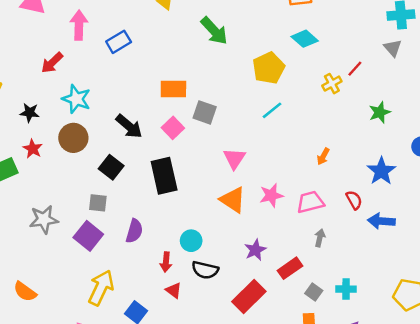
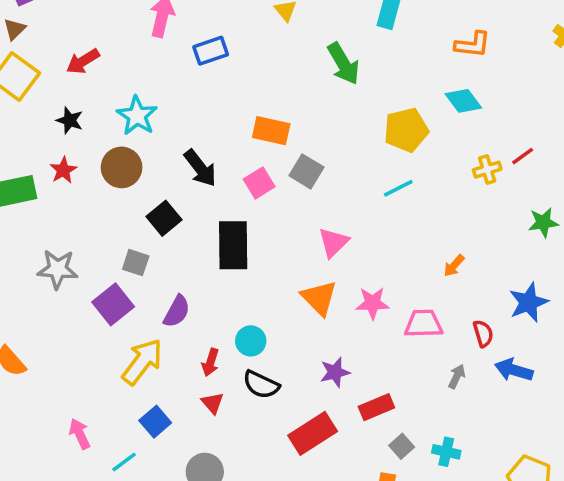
red arrow: (52, 63) -> (83, 61), moved
gray arrow: (320, 238) -> (457, 376), moved
yellow arrow: (101, 288) -> (142, 362), moved

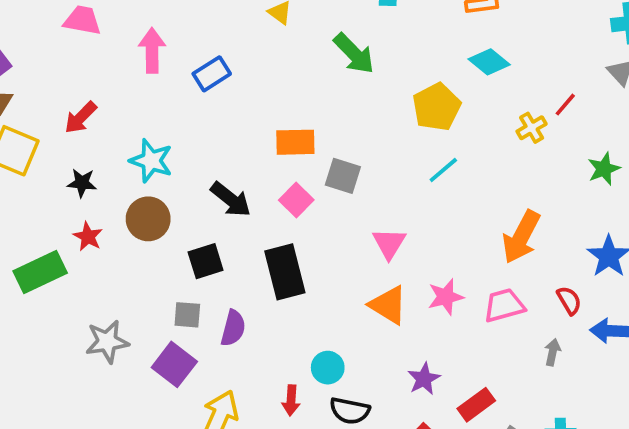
black square: (164, 218) -> (206, 261), turned 36
orange arrow: (454, 266) -> (521, 237), size x2.0
purple semicircle: (177, 311) -> (233, 328), moved

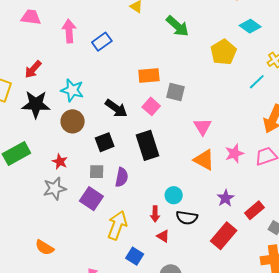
cyan line: (443, 170) -> (257, 82), moved
black star: (82, 183) -> (36, 104), size x1.8
red star: (88, 237) -> (60, 162), moved

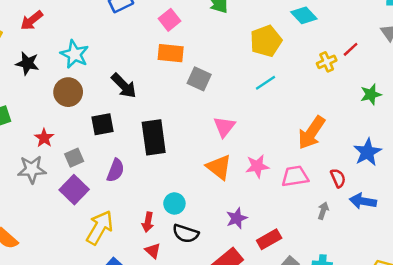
cyan line: (257, 82) -> (265, 83), moved
black star: (36, 104) -> (27, 63), size x0.7
pink square: (151, 106) -> (170, 20), moved
gray square: (97, 172) -> (74, 158), moved, turned -35

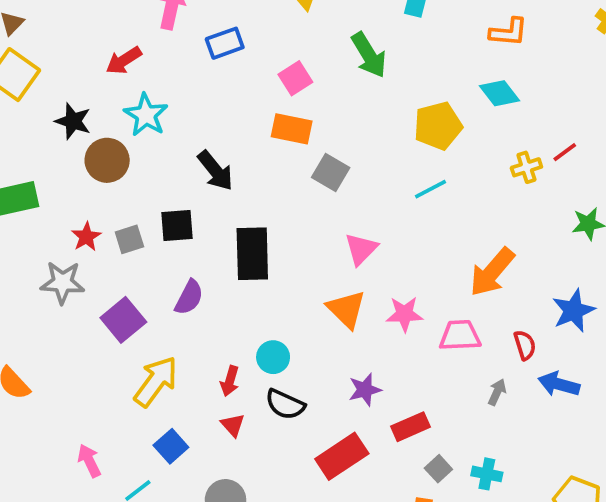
red arrow: (32, 20) -> (124, 60), moved
brown circle: (68, 92) -> (107, 160), moved
gray square: (74, 158) -> (129, 239), moved

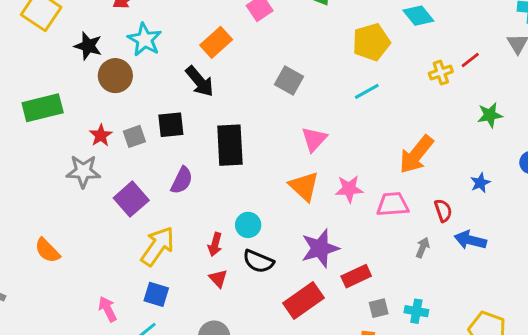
orange rectangle: (292, 129) -> (216, 42), moved, turned -52
blue star: (573, 311) -> (480, 183), size x0.6
purple star: (365, 390) -> (320, 248), size x1.5
blue square: (171, 446) -> (156, 294), moved, turned -30
gray square: (438, 469) -> (379, 308), turned 30

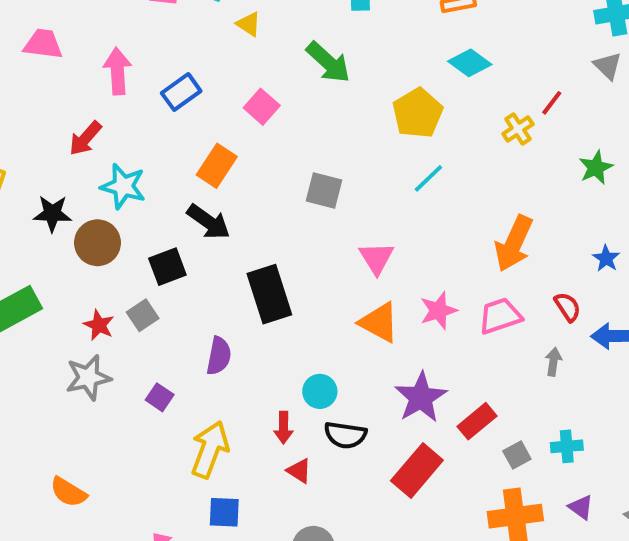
black square: (171, 125) -> (167, 267), moved
purple square: (131, 199) -> (160, 397), size x0.6

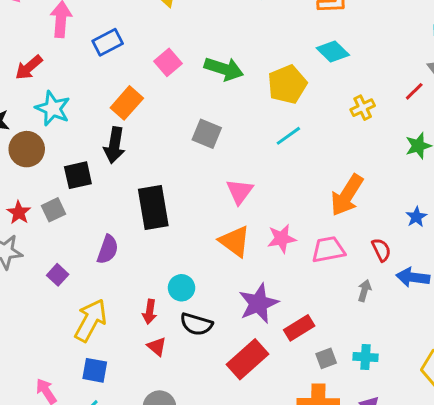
green arrow: (328, 62) -> (224, 69), moved, turned -33
red line: (552, 103) -> (414, 91), moved
black arrow: (209, 222) -> (114, 145), turned 56

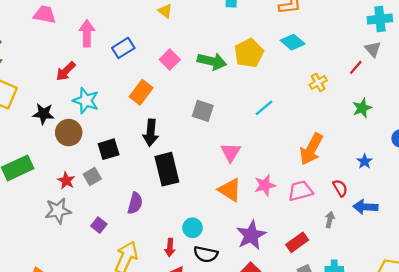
yellow pentagon: (287, 84) -> (249, 53), moved
black arrow: (114, 145) -> (151, 133), moved
red rectangle: (299, 328) -> (297, 242), moved

